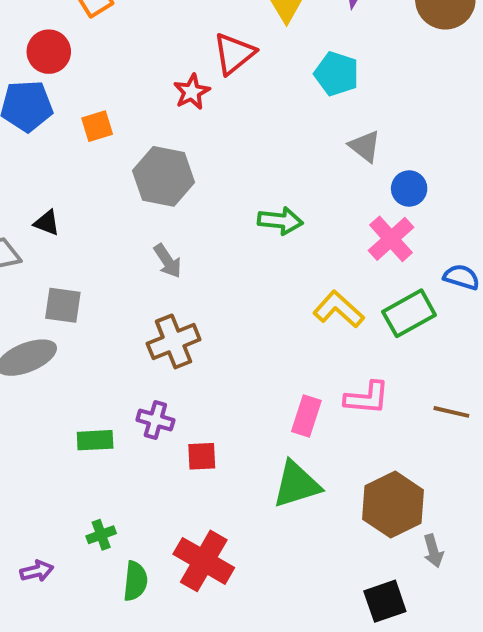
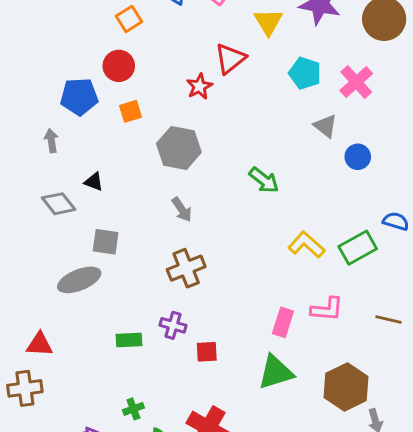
red circle: (49, 52) -> (119, 66), moved
green arrow: (280, 221) -> (264, 180), turned 32
pink cross: (391, 239) -> (356, 82), moved

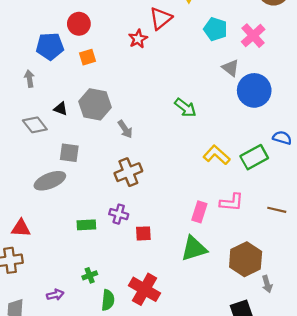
gray hexagon: (179, 148) -> (95, 104), moved
blue circle: (358, 157) -> (254, 90), size x1.8

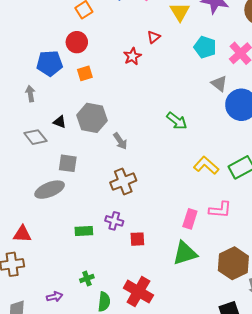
red triangle: (161, 18) -> (154, 37), size x0.6

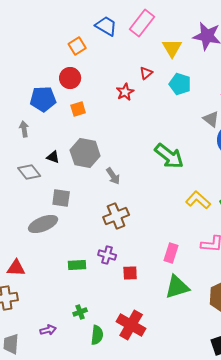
cyan pentagon: (205, 47) -> (180, 84), moved
green arrow: (177, 121) -> (169, 156), size x1.4
pink rectangle: (190, 219) -> (171, 253), moved

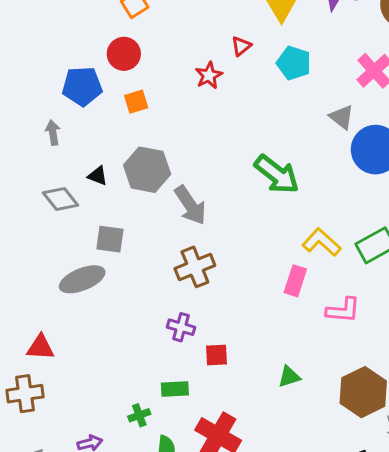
gray arrow: (113, 176) -> (190, 205), size x1.5
pink rectangle: (171, 253) -> (295, 281), moved
green rectangle: (77, 265) -> (175, 389), moved
green triangle: (177, 287) -> (289, 377), size x0.6

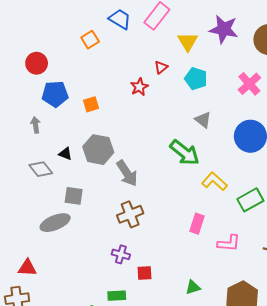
red circle: (124, 54) -> (37, 63), moved
gray triangle: (342, 117) -> (203, 120), moved
yellow L-shape: (322, 242) -> (214, 181), moved

